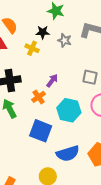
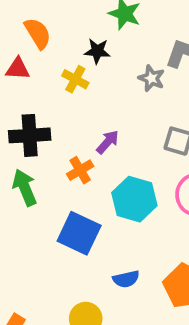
gray star: (65, 40) -> (151, 78), moved
blue semicircle: (68, 153) -> (126, 279), size x0.6

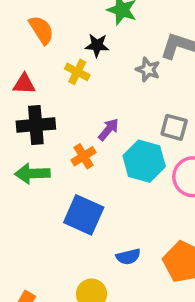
red triangle: (18, 69) -> (24, 84), moved
green arrow: (25, 188) -> (32, 173), turned -68
cyan hexagon: (134, 199) -> (144, 161), moved

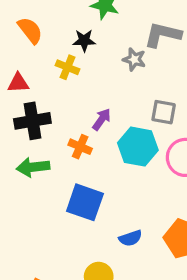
orange cross: (84, 156) -> (80, 147), turned -30

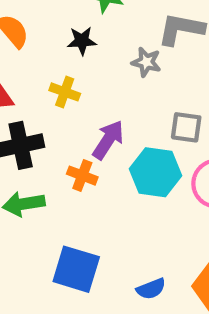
yellow cross: (67, 67) -> (65, 92), moved
purple arrow: (102, 119) -> (108, 140), size x1.4
blue square: (85, 202) -> (76, 269), moved

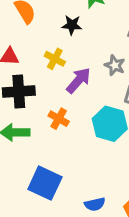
gray star: (146, 62) -> (115, 65), moved
purple arrow: (108, 140) -> (79, 80), moved

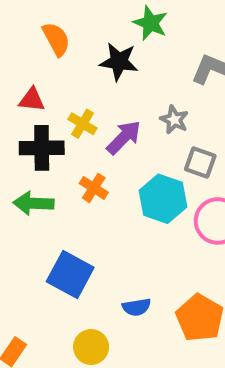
black star: (72, 25) -> (119, 62), size x1.4
yellow cross: (55, 59) -> (83, 124), moved

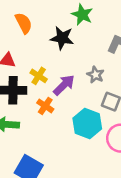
orange cross: (94, 188) -> (45, 106), moved

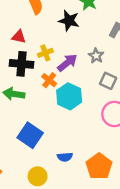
yellow cross: (39, 76) -> (45, 53), turned 32
cyan hexagon: (87, 124) -> (69, 96), moved

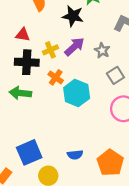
purple arrow: (67, 63) -> (74, 47), moved
gray square: (108, 81) -> (115, 75), turned 35
blue square: (30, 135) -> (29, 152), moved, turned 35

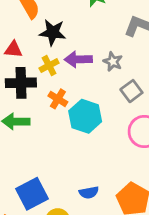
black star: (73, 16) -> (53, 32), moved
purple arrow: (74, 47) -> (78, 59), turned -135

